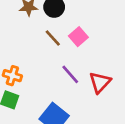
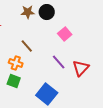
brown line: (53, 38) -> (27, 46), moved

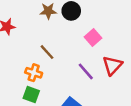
red triangle: (81, 68) -> (112, 65), moved

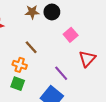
purple line: (86, 71) -> (61, 73), moved

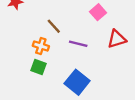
red triangle: (87, 59) -> (117, 39), turned 30
purple line: (61, 73) -> (78, 44), moved, turned -35

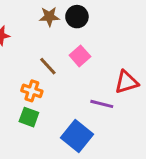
pink square: (98, 12) -> (80, 56), moved
purple line: (78, 44) -> (102, 104), moved

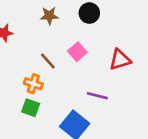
black circle: (77, 17) -> (89, 13), moved
red triangle: (126, 82) -> (120, 60), moved

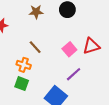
pink square: (77, 52) -> (69, 49), moved
purple line: (97, 96) -> (74, 74), turned -56

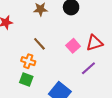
purple line: (74, 74) -> (88, 68), moved

